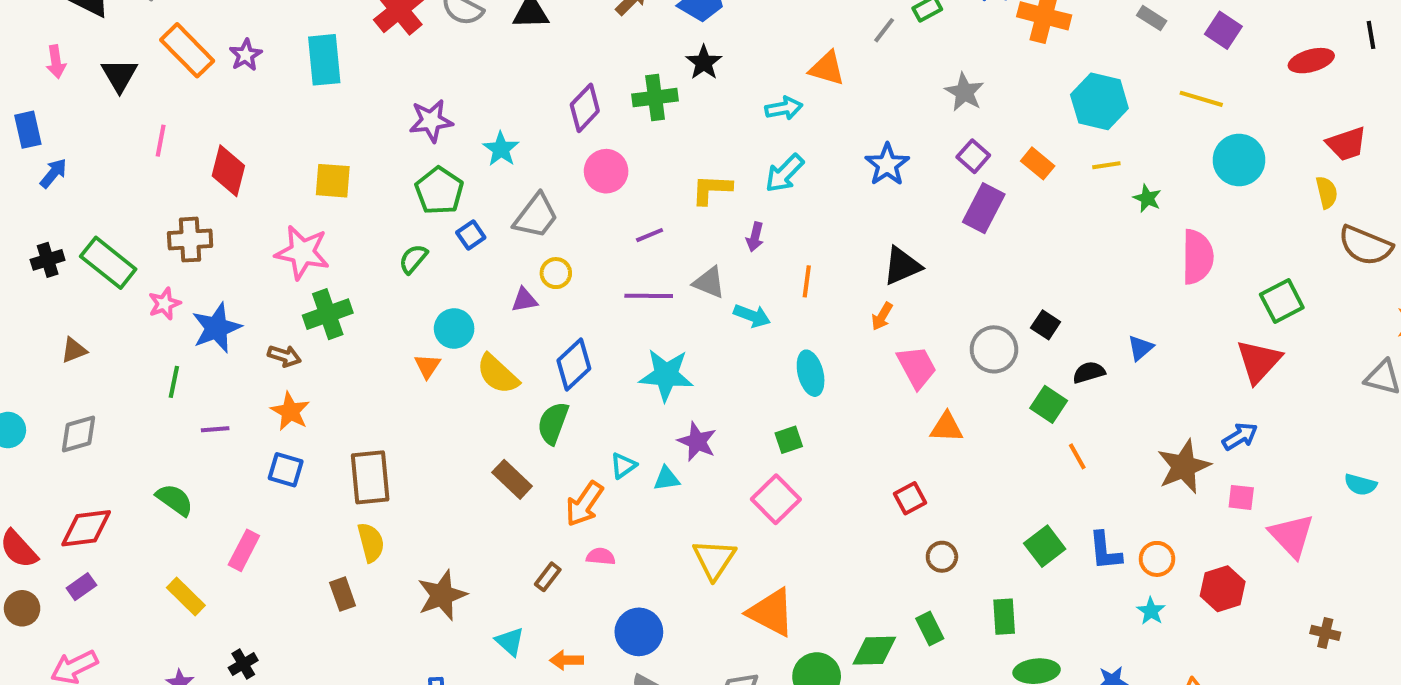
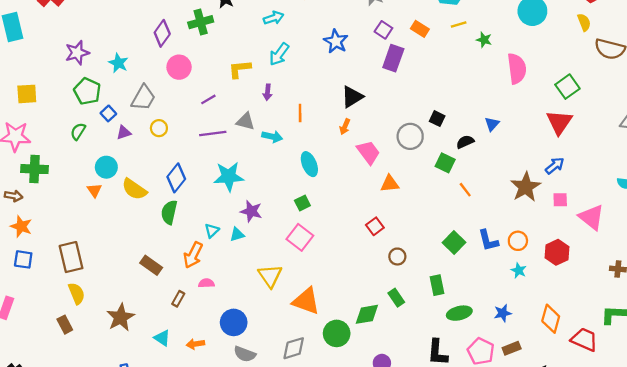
purple triangle: (524, 300) -> (124, 132), moved
green cross: (328, 314) -> (35, 169), turned 30
brown rectangle: (512, 479) -> (151, 265), moved

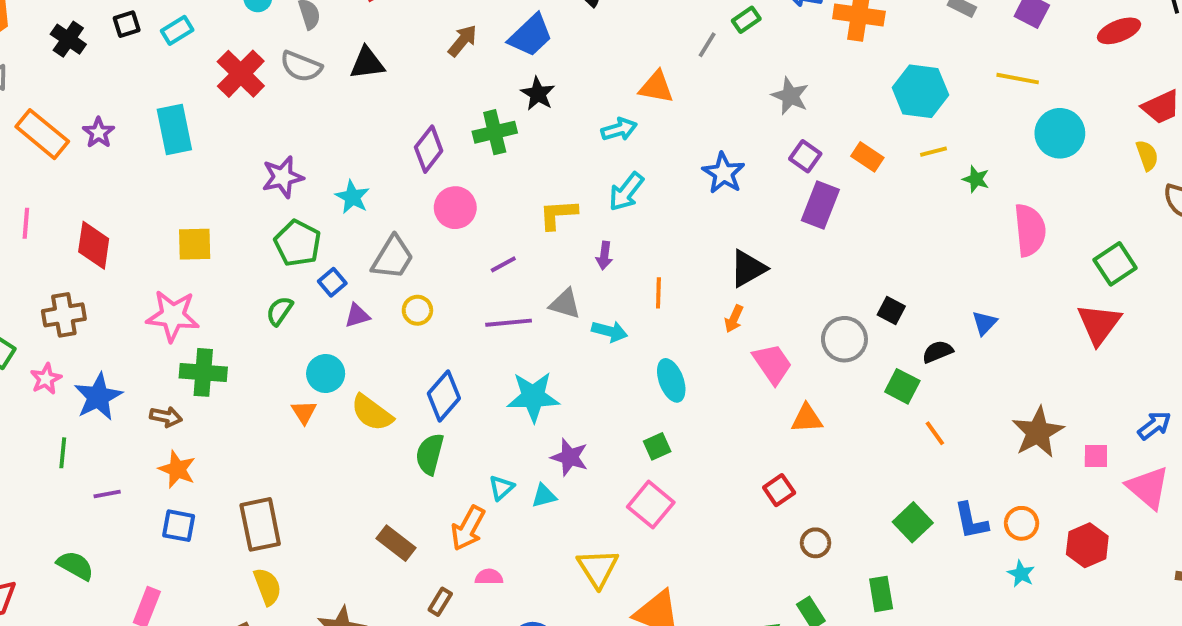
blue arrow: (555, 166) -> (1154, 425), moved

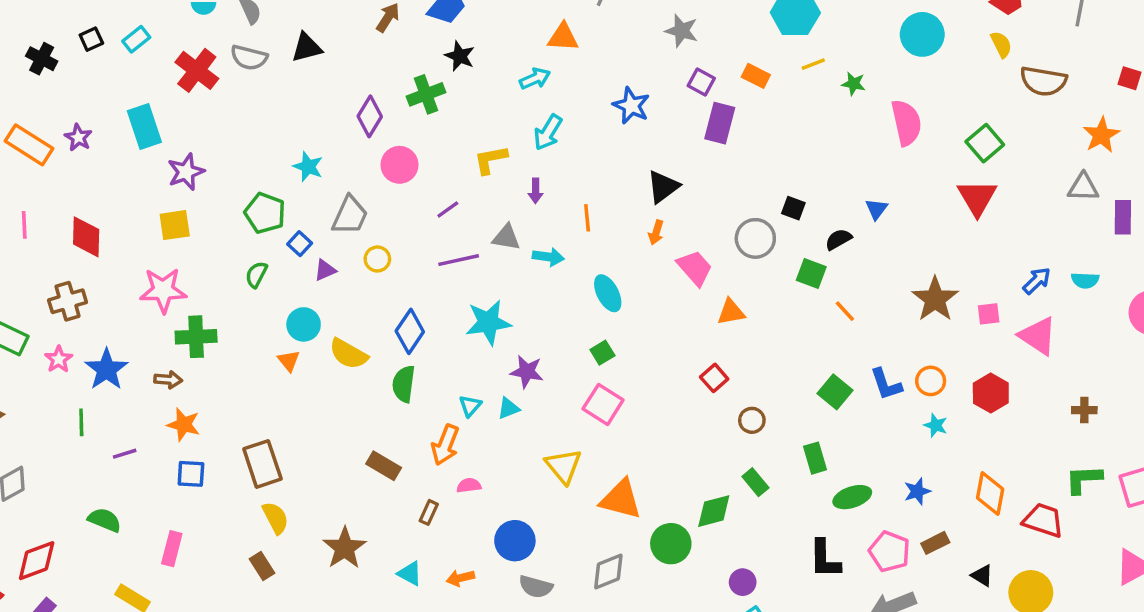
purple star: (283, 177) -> (186, 172), moved

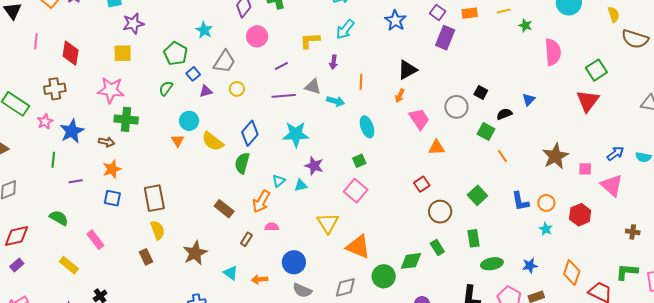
orange rectangle: (756, 76) -> (470, 13), turned -42
green square: (835, 392) -> (477, 195), moved
brown circle: (752, 420) -> (440, 212), size x1.5
orange star: (184, 425) -> (112, 169), turned 30
pink rectangle: (172, 549) -> (95, 240), turned -60

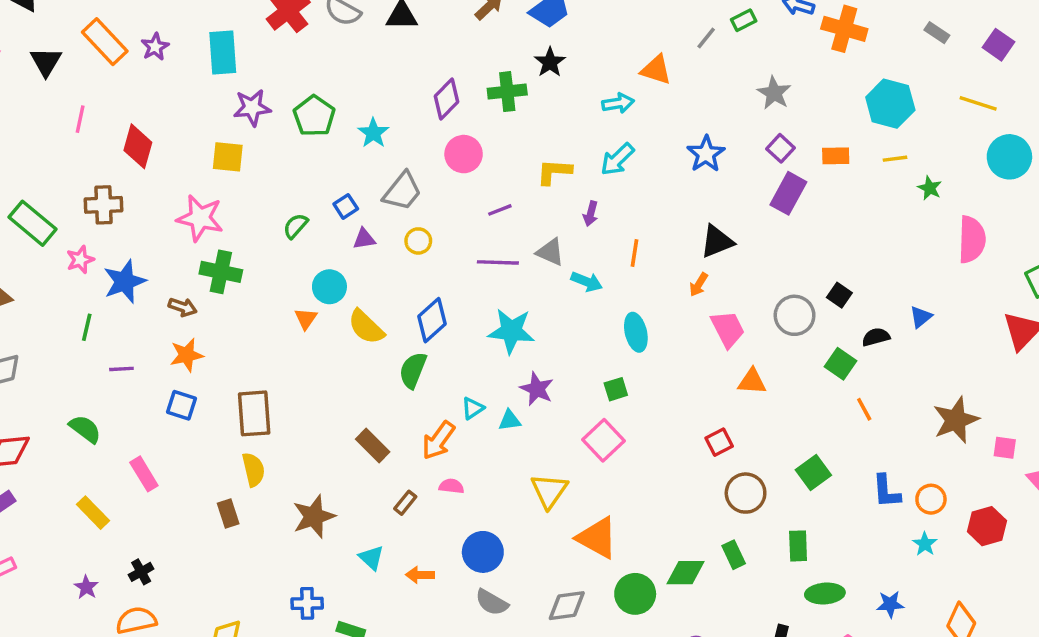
green pentagon: (176, 54) -> (314, 116), moved

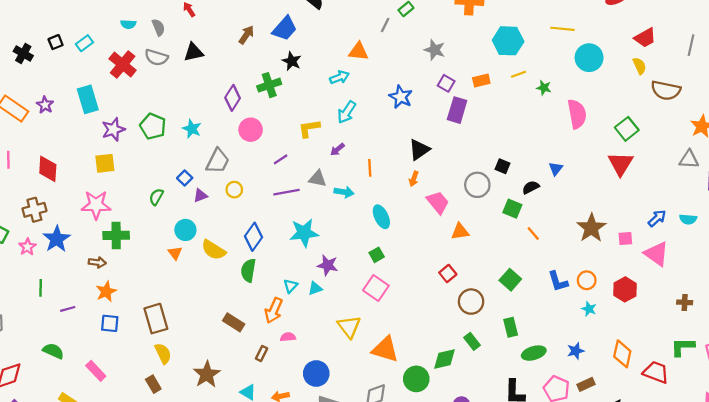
purple arrow: (591, 214) -> (337, 149), turned 48
blue star: (125, 282) -> (57, 239), moved

